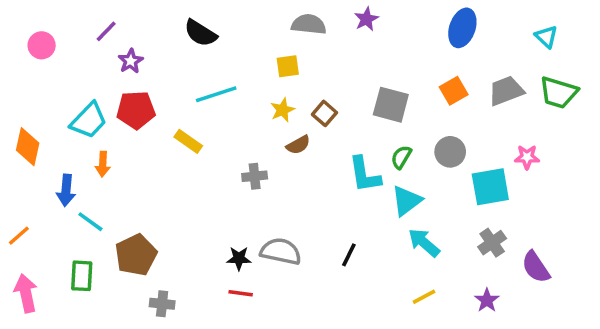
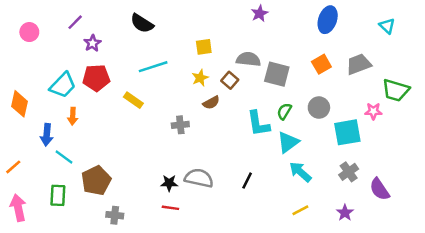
gray semicircle: (309, 24) -> (248, 59), moved
green trapezoid: (558, 92) -> (396, 90), moved

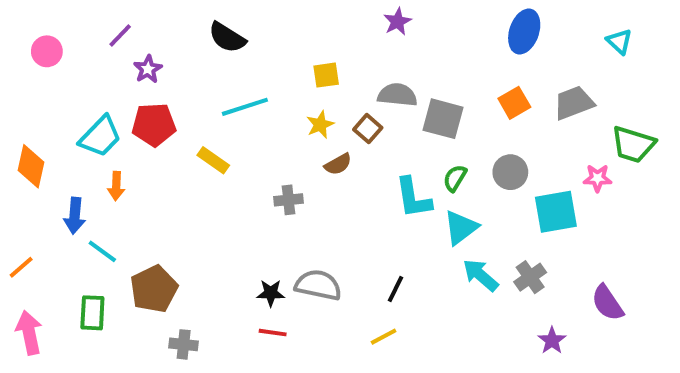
purple star: (260, 13) -> (397, 22), moved
gray cross: (349, 172) -> (530, 277), moved
yellow line: (300, 210) -> (384, 337), moved

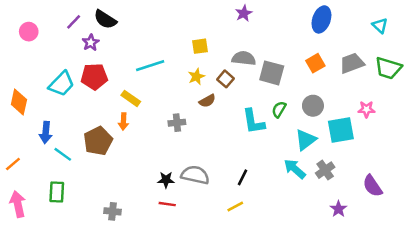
black semicircle: (227, 37) -> (105, 19), moved
green trapezoid: (633, 144) -> (388, 68), moved
orange arrow: (116, 186) -> (123, 121), moved
cyan triangle: (461, 228) -> (306, 140), moved
brown pentagon: (154, 289) -> (98, 141), moved

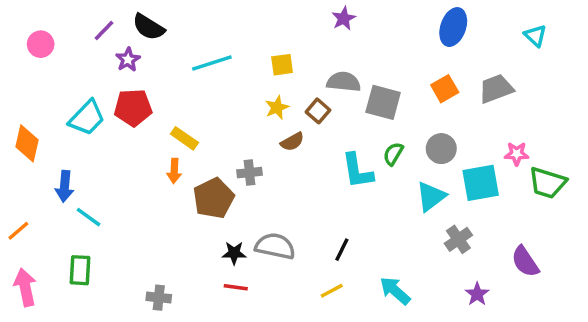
cyan line: (150, 66) -> (212, 63), moved
green trapezoid: (388, 68) -> (547, 183), moved
brown pentagon: (98, 141) -> (214, 198), moved
cyan arrow: (295, 169) -> (395, 291), moved

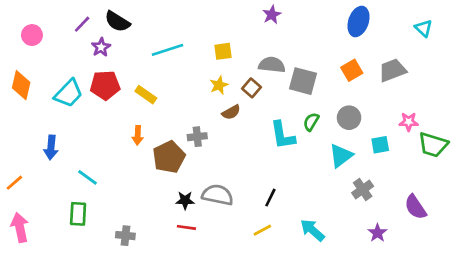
yellow rectangle: (184, 138) -> (146, 95), moved
orange diamond: (27, 143) -> (21, 85), moved
cyan square: (481, 183) -> (380, 145), size x0.6
cyan line: (89, 217) -> (88, 177), moved
green rectangle: (80, 270) -> (78, 214), moved

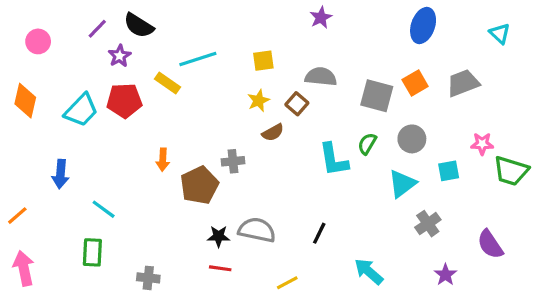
gray square: (303, 81) -> (377, 96), moved
yellow rectangle: (146, 95) -> (167, 83), moved
yellow line: (262, 230) -> (287, 283), moved

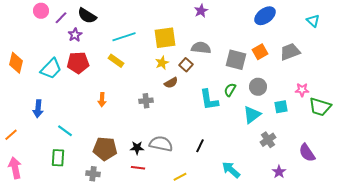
blue ellipse: (423, 26) -> (265, 16), turned 35
pink circle: (38, 41) -> (41, 11), moved
yellow square: (263, 61) -> (165, 38), size x1.6
yellow rectangle: (167, 83) -> (116, 61), moved
brown pentagon: (199, 185) -> (105, 149), moved, turned 30

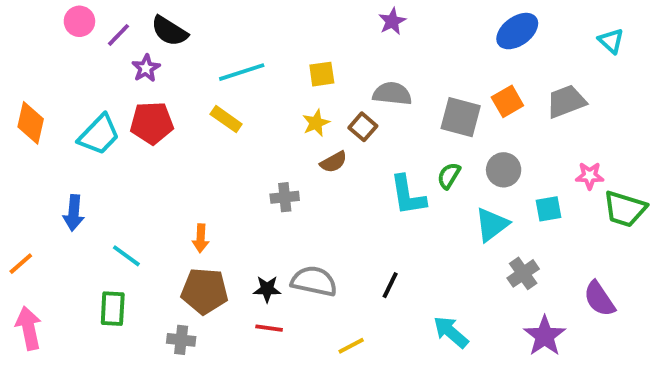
yellow square: (165, 38) -> (322, 74), size x0.6
orange arrow: (102, 100) -> (201, 238), moved
purple star: (279, 172) -> (545, 336), size x1.5

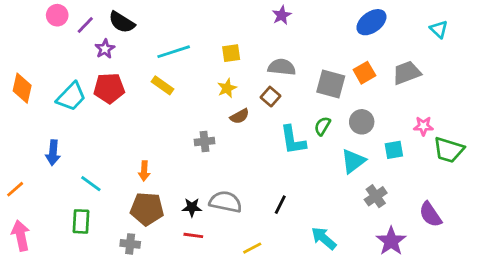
brown square: (363, 127) -> (270, 97), moved

